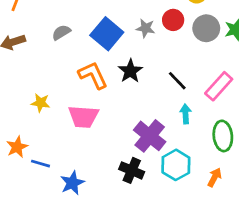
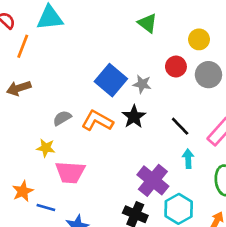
gray star: (145, 28) -> (142, 84), moved
gray semicircle: (61, 32) -> (62, 118), moved
orange L-shape: (93, 75) -> (97, 121), turned -36
pink trapezoid: (83, 117) -> (70, 172), moved

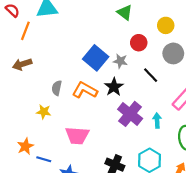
red circle: (176, 67) -> (139, 43), moved
gray semicircle: (62, 118) -> (57, 88), turned -48
black line: (180, 126) -> (151, 75), moved
pink trapezoid: (70, 172) -> (77, 136), moved
purple cross: (153, 180) -> (130, 114), moved

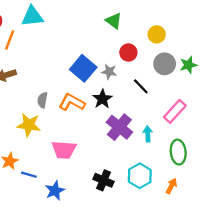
yellow star: (44, 112) -> (29, 125), size x1.5

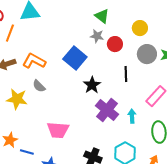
gray star: (109, 72) -> (97, 36), moved
black line: (141, 86) -> (126, 74), turned 42
gray semicircle: (42, 100) -> (39, 86), turned -56
orange L-shape: (72, 102) -> (34, 61), moved
yellow star: (29, 125) -> (17, 99), moved

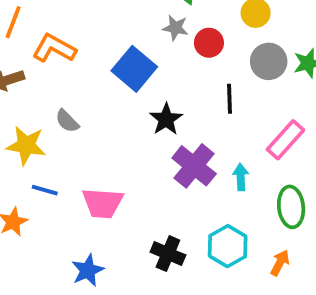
orange L-shape: (34, 61) -> (54, 48), moved
blue line: (27, 152) -> (45, 190), moved

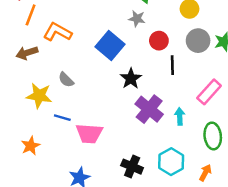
red circle: (209, 43) -> (159, 41), moved
blue line: (45, 190) -> (62, 118), moved

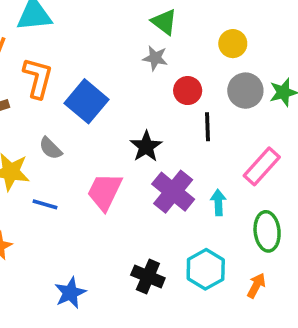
orange L-shape: (57, 32) -> (38, 78), turned 76
blue square: (110, 46) -> (87, 101), moved
pink trapezoid: (89, 134) -> (105, 192), moved, turned 112

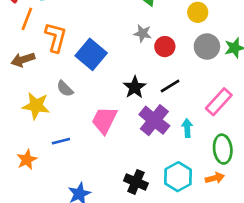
gray star: (155, 58) -> (142, 33), moved
black line: (208, 127) -> (170, 86), moved, turned 60
blue line: (45, 204) -> (61, 141), moved, turned -30
orange arrow: (256, 286) -> (215, 178), moved, turned 48

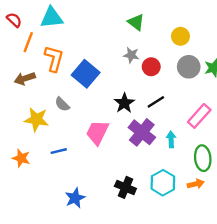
orange star: (27, 160) -> (21, 158), moved, turned -30

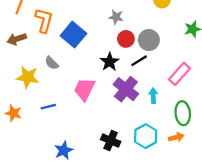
red circle: (151, 67) -> (126, 39), moved
gray circle: (189, 67) -> (149, 40), moved

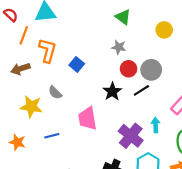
blue square: (73, 35) -> (77, 64), size x0.6
pink trapezoid: (84, 89) -> (87, 118), turned -35
purple cross: (126, 89) -> (131, 136), moved

